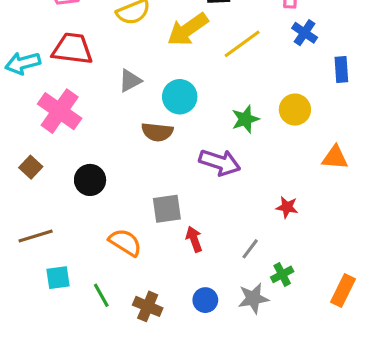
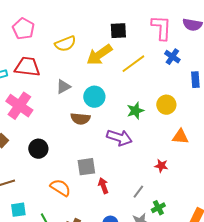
orange triangle: (335, 158) -> (180, 137), moved

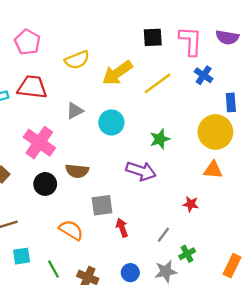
black square: (118, 31) -> (153, 37), moved
yellow circle: (166, 105) -> (215, 132), moved, size x1.5
pink cross: (19, 106) -> (39, 143), moved
brown semicircle: (80, 119) -> (77, 171), moved

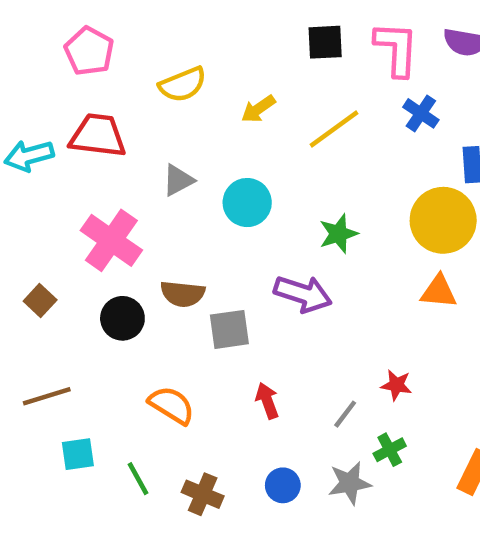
yellow arrow: (117, 73) -> (258, 109), size x0.6
red star: (191, 204) -> (396, 385), moved
gray square: (102, 205) -> (229, 329), moved

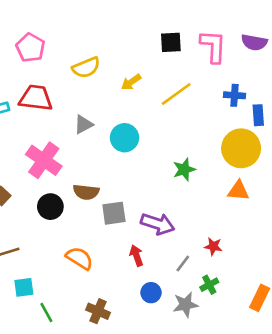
blue cross: (421, 113) -> (234, 95), moved, turned -30
green star: (338, 234) -> (184, 170), moved
purple arrow: (303, 294) -> (158, 224), moved
green line: (138, 479) -> (46, 313), moved
blue circle: (283, 485) -> (151, 293), moved

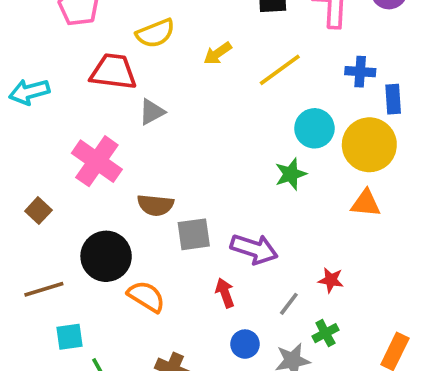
red trapezoid: (36, 98) -> (113, 72), moved
cyan circle: (125, 138) -> (314, 128), moved
black circle: (50, 207) -> (106, 256), moved, size x1.4

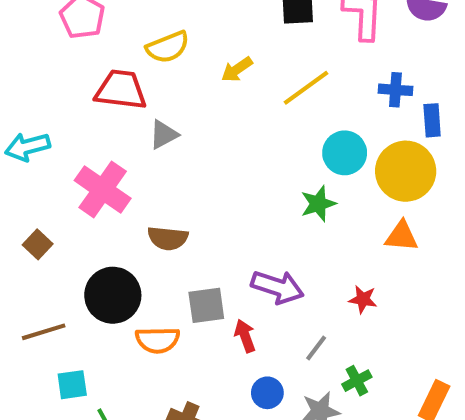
cyan arrow: (29, 92) -> (27, 147), moved
gray square: (194, 234) -> (206, 305), moved
red star: (331, 280) -> (363, 299), moved
orange semicircle: (146, 297) -> (158, 340), turned 147

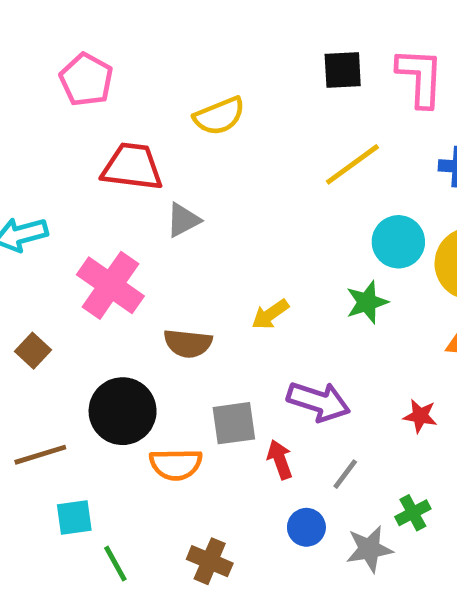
yellow semicircle: (168, 47) -> (219, 116), moved
yellow arrow: (237, 69) -> (270, 314), moved
gray line: (316, 348) -> (345, 474), moved

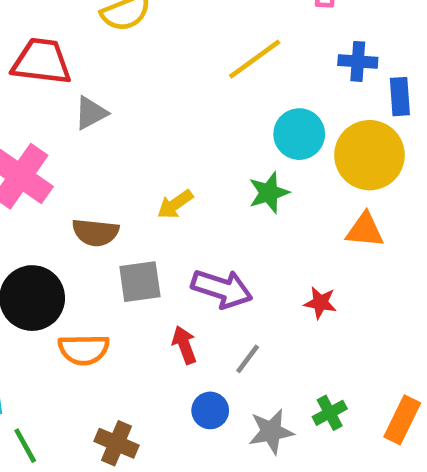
gray square: (234, 423) -> (140, 282), moved
green cross: (413, 513) -> (330, 413), moved

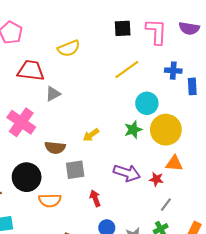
yellow circle: (369, 155) -> (166, 130), moved
orange triangle: (365, 230) -> (174, 163), moved
purple arrow: (222, 289) -> (127, 173), moved
gray line: (248, 359) -> (166, 205), moved

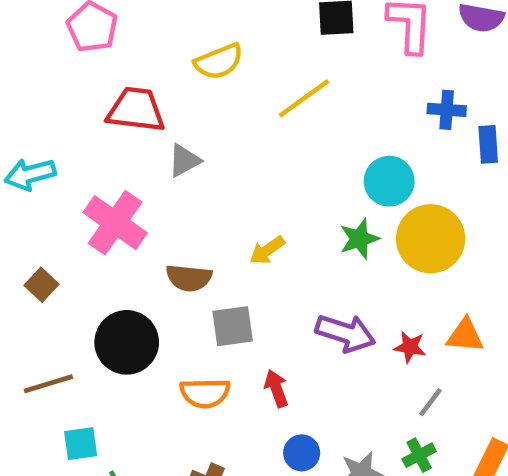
yellow line: (127, 70) -> (304, 98), moved
orange triangle: (174, 163) -> (465, 335), moved
orange semicircle: (50, 200) -> (205, 393), moved

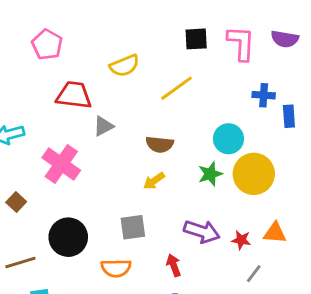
brown semicircle: (189, 278) -> (160, 144), moved
red arrow: (276, 388) -> (174, 265), moved

